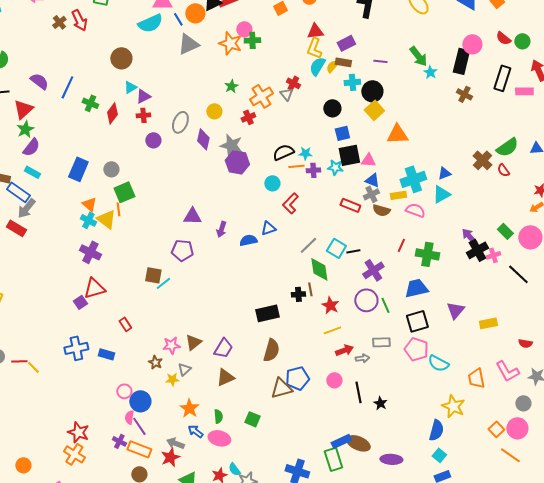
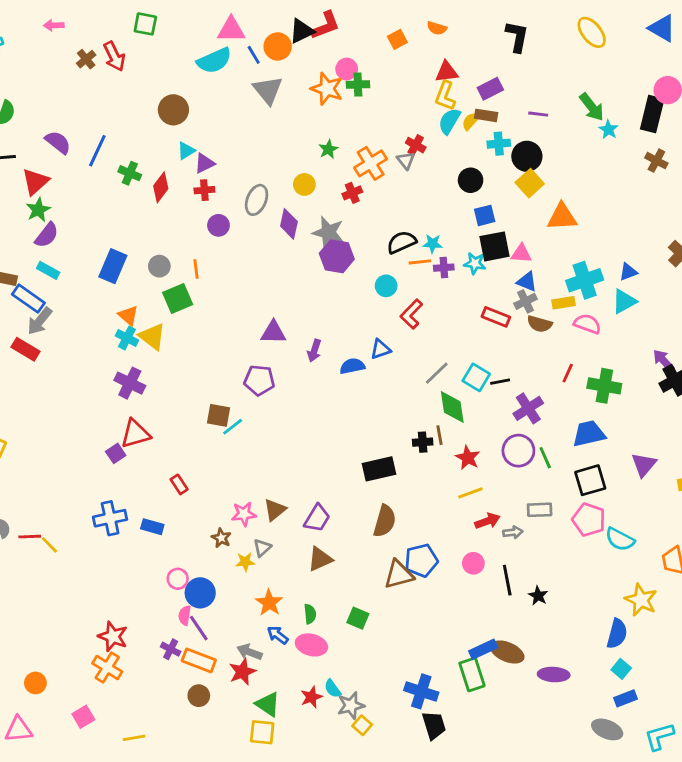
gray triangle: (188, 44) -> (268, 90), turned -45
orange line: (118, 209) -> (196, 269), moved

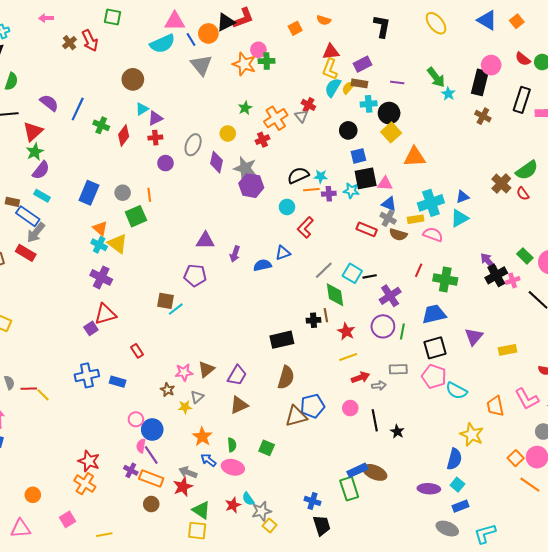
gray cross: (525, 301) -> (388, 218), turned -35
green line: (545, 458) -> (402, 332), turned 35
purple ellipse: (554, 675) -> (429, 489), moved
blue cross: (421, 691) -> (312, 501), size x0.7

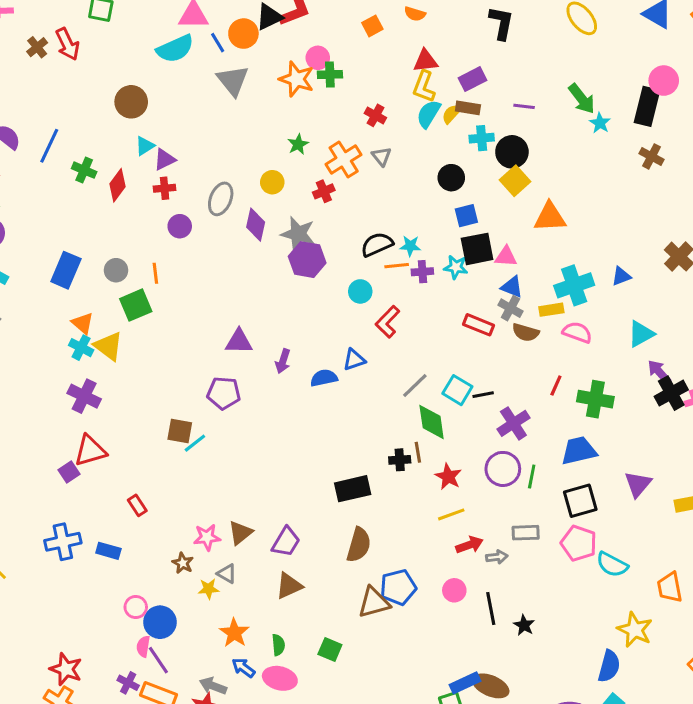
red cross: (308, 105) -> (375, 115), moved
cyan triangle: (459, 218) -> (641, 334), moved
gray triangle: (197, 397) -> (227, 574), turned -48

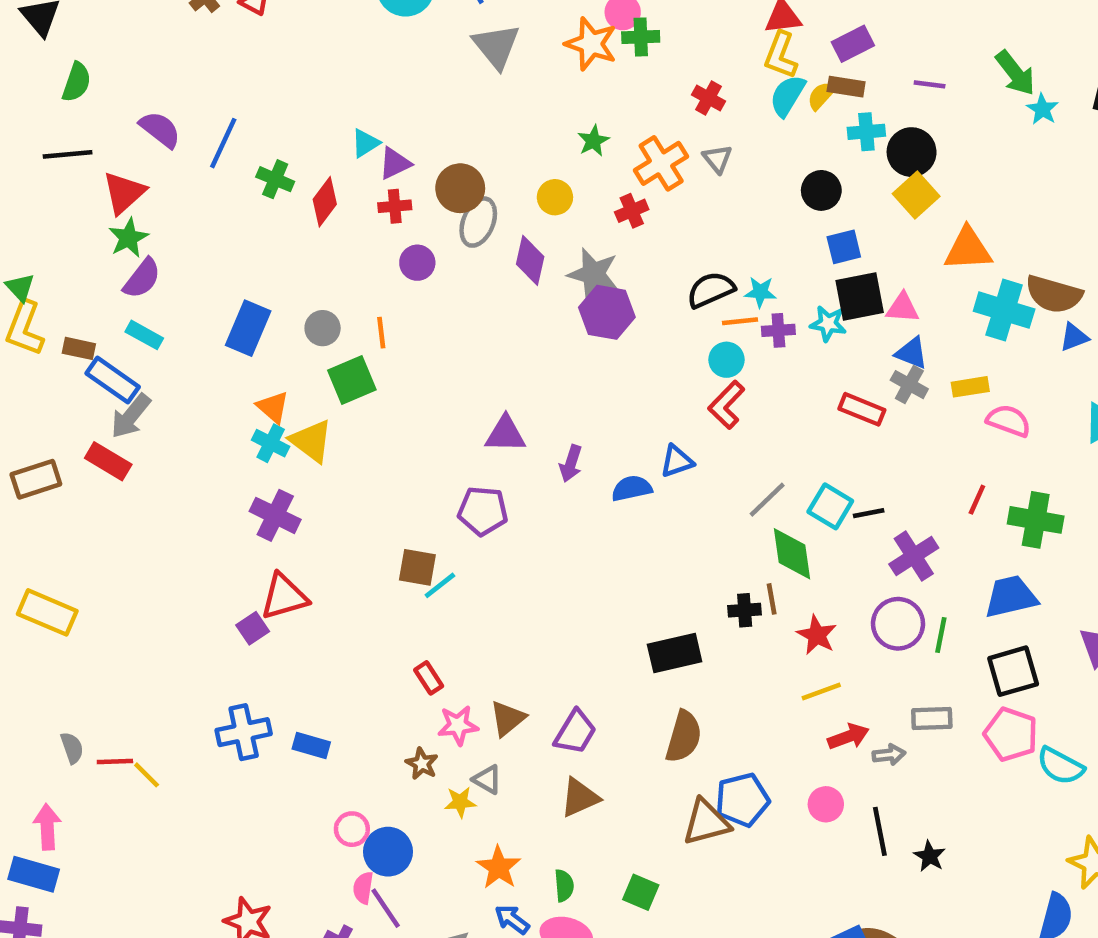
brown circle: (131, 102) -> (460, 188), moved
cyan cross: (574, 285) -> (1004, 310), moved, turned 36
cyan circle: (360, 291) -> (726, 360), moved
brown semicircle: (526, 332) -> (1054, 294), moved, size x1.4
red rectangle: (137, 505) -> (429, 678), moved

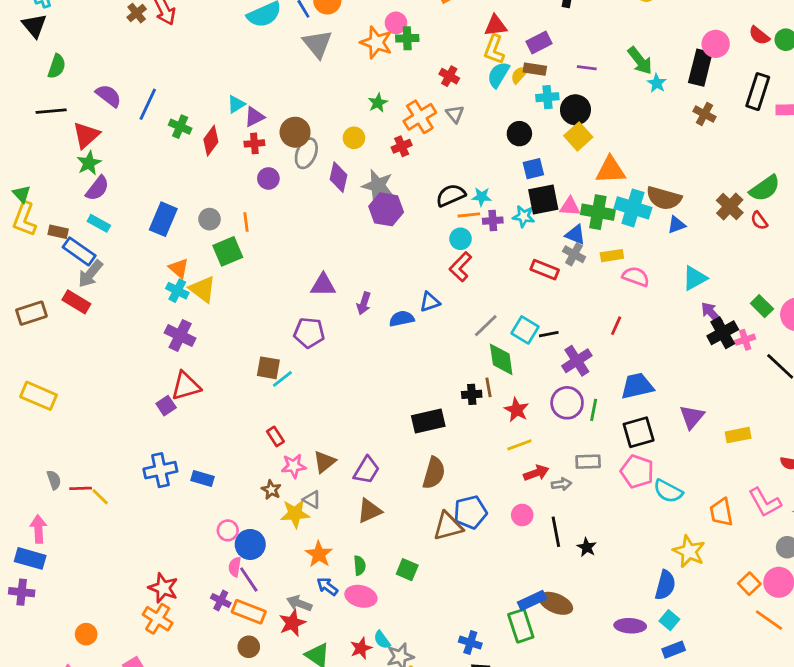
green cross: (1036, 520) -> (598, 212), moved
yellow star: (460, 802) -> (295, 514), size x1.5

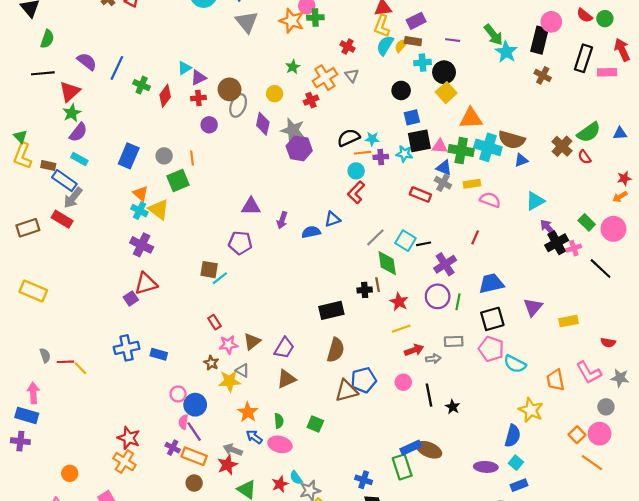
cyan star: (657, 83) -> (506, 52), size x1.5

